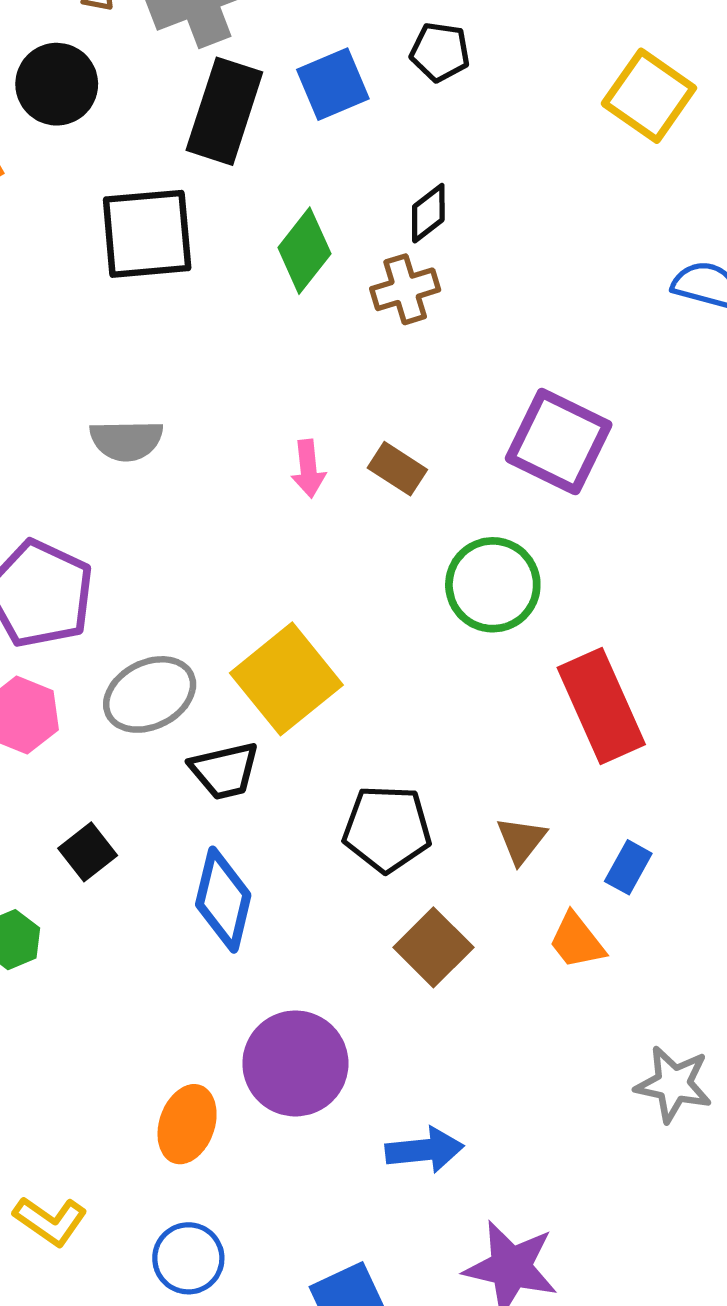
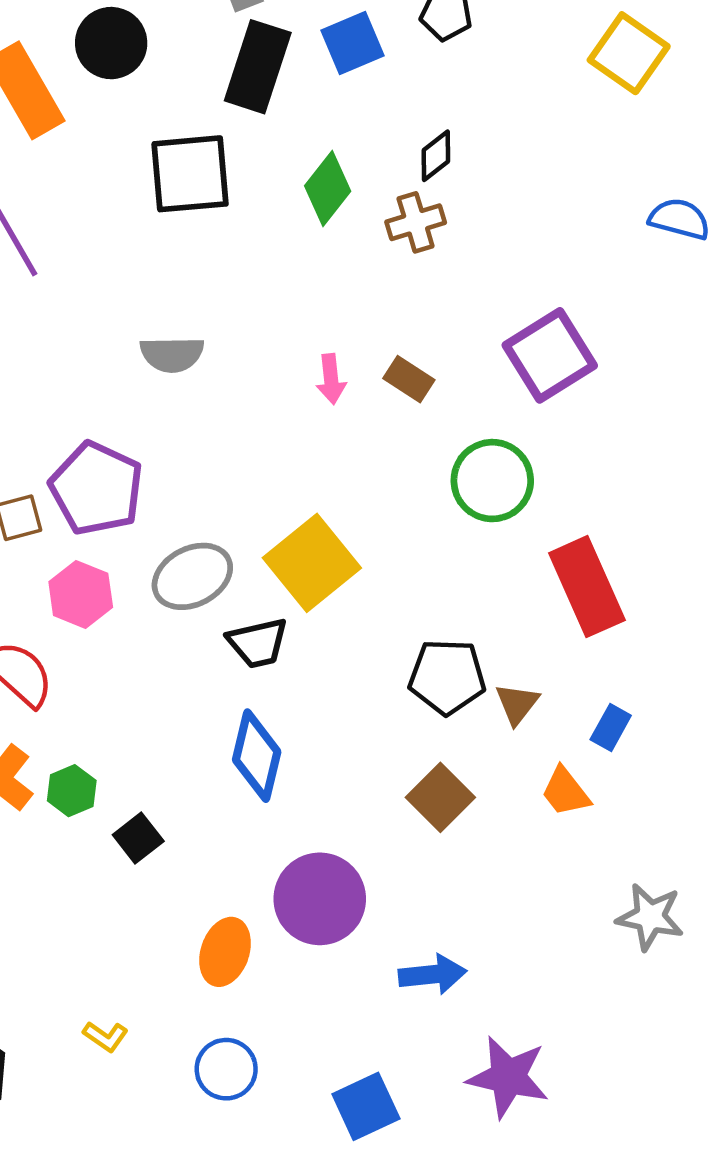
purple square: (559, 442) -> (550, 355), turned 32
black pentagon: (387, 829) -> (447, 677), moved
black square: (88, 852) -> (138, 838), moved
yellow L-shape: (50, 1221) -> (105, 1036), size x0.7

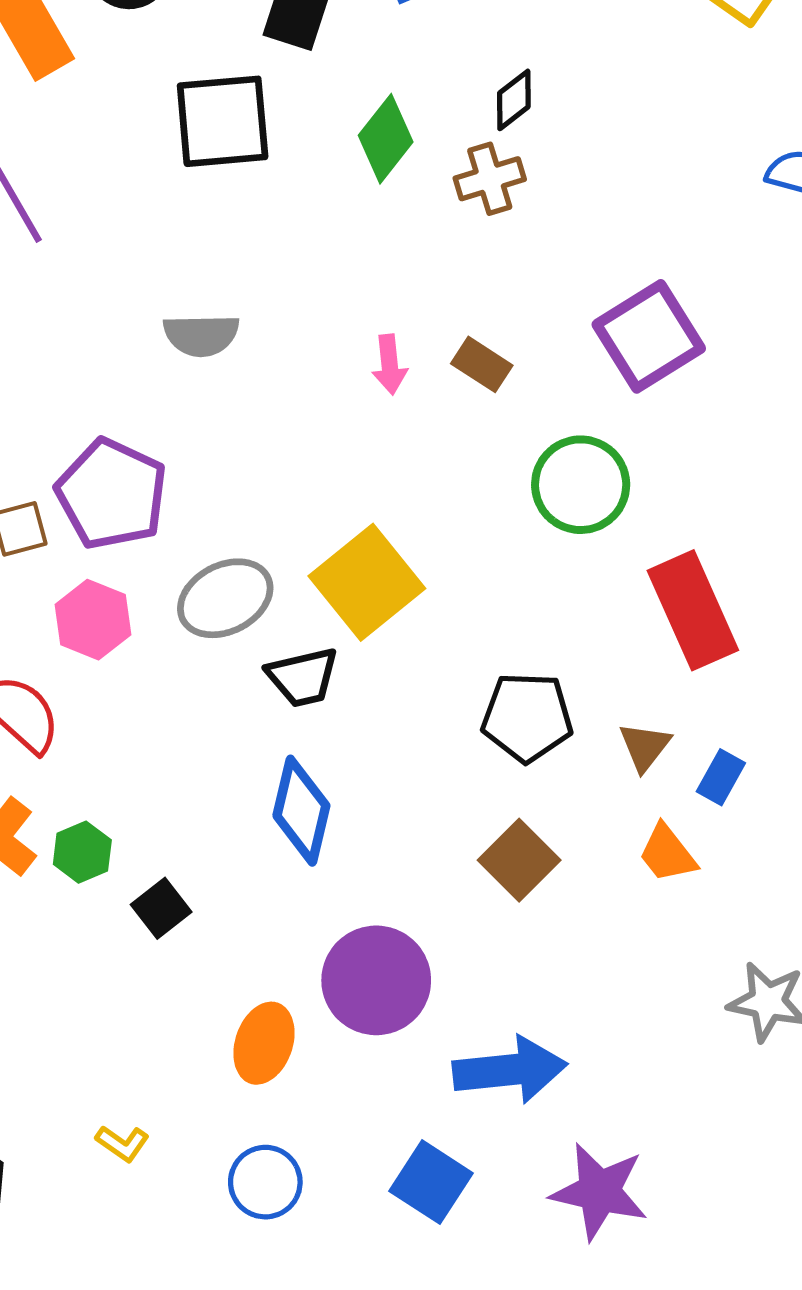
brown triangle: (517, 704) -> (645, 747), moved
blue arrow: (432, 974) -> (510, 1070), size x1.4
blue square: (366, 1106) -> (431, 1182), moved, turned -32

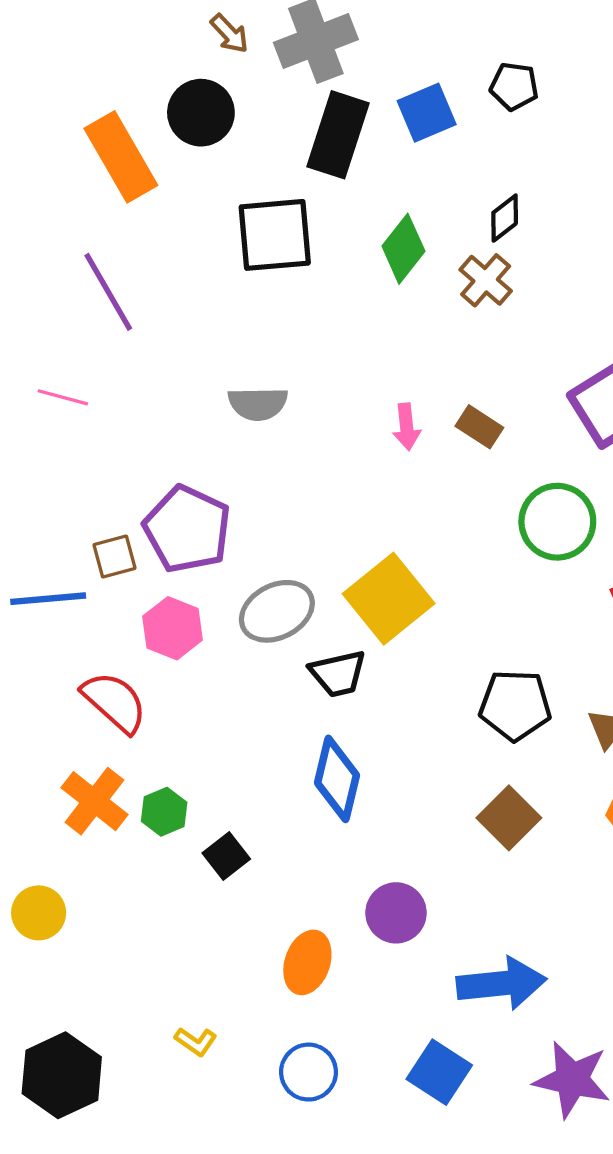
brown cross: (490, 179) -> (486, 280), turned -32
purple circle: (376, 980) -> (396, 913), size x0.7

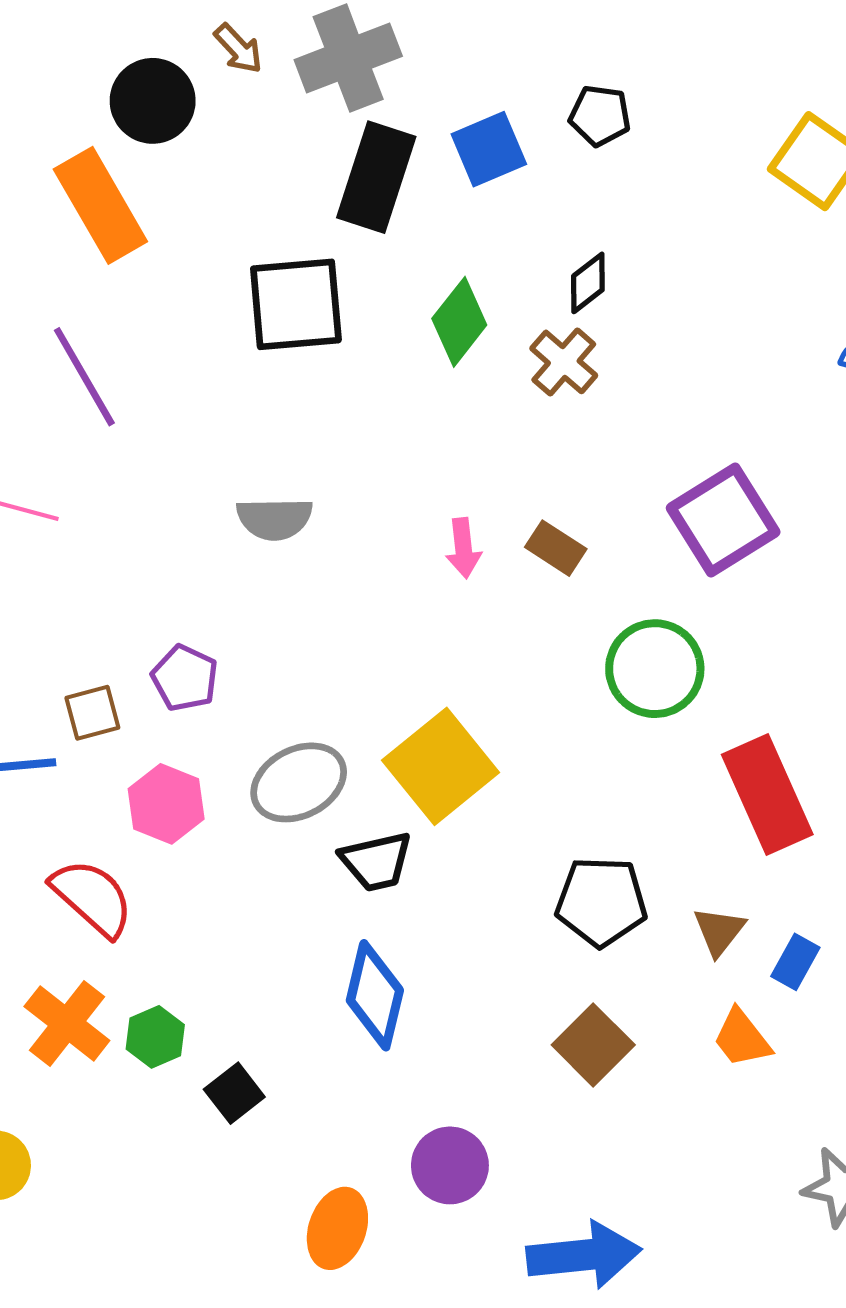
black circle: (201, 113) -> (153, 101), moved
purple pentagon: (187, 529) -> (185, 678), size x0.6

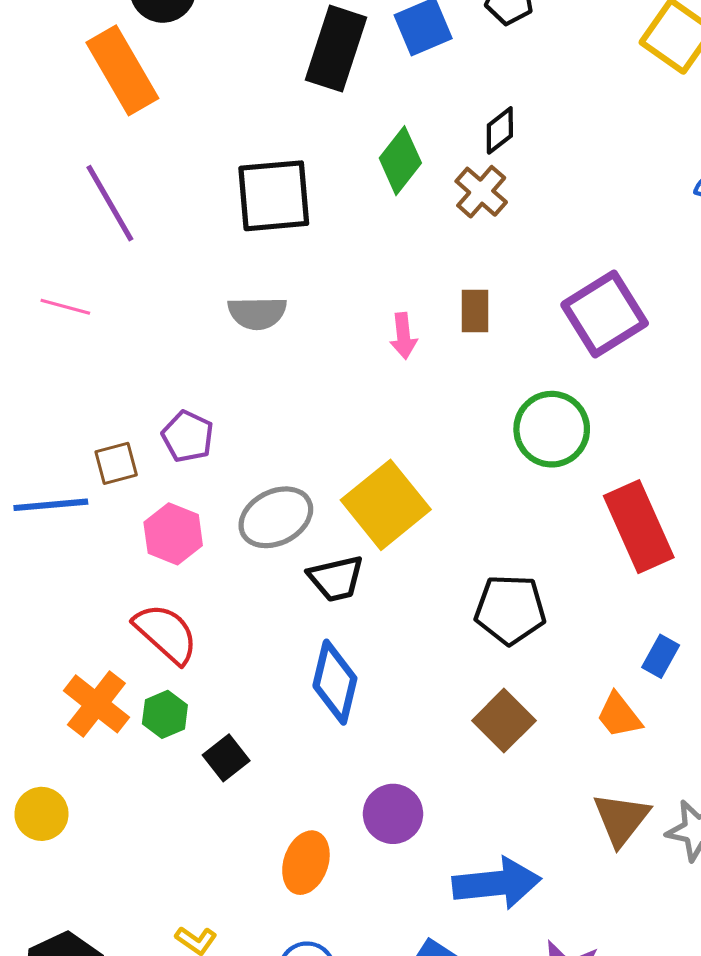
black square: (296, 304) -> (274, 196), moved
brown rectangle: (556, 548) -> (475, 311), moved, turned 57
red semicircle: (92, 898) -> (166, 633), moved
brown triangle: (719, 931) -> (621, 819), moved, size x1.4

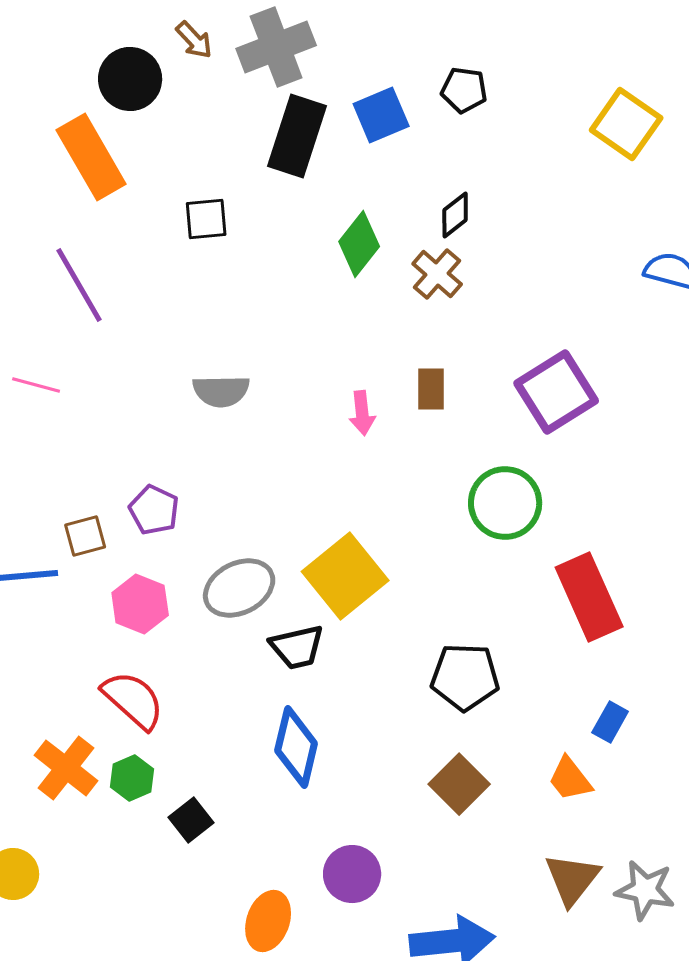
black square: (274, 196) -> (206, 219), moved, size x0.6

